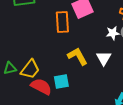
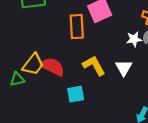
yellow trapezoid: (30, 69) -> (33, 64), moved
red semicircle: (41, 87) -> (53, 67), moved

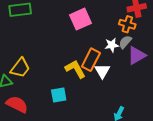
orange rectangle: (77, 27) -> (91, 60), moved, turned 30
red semicircle: (53, 67) -> (17, 104), moved

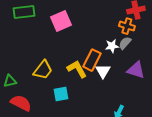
pink square: (81, 19) -> (61, 21), moved
purple triangle: (137, 55) -> (136, 70), moved, turned 48
yellow trapezoid: (20, 68) -> (43, 70), moved

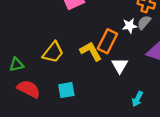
white triangle: (103, 71) -> (120, 66), moved
cyan square: (61, 94) -> (66, 90), moved

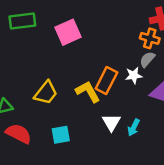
white star: (130, 26) -> (134, 75), moved
white triangle: (120, 66) -> (111, 122), moved
cyan arrow: (137, 99) -> (134, 127), moved

